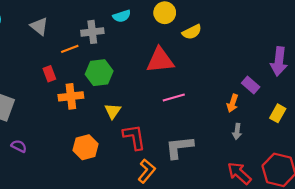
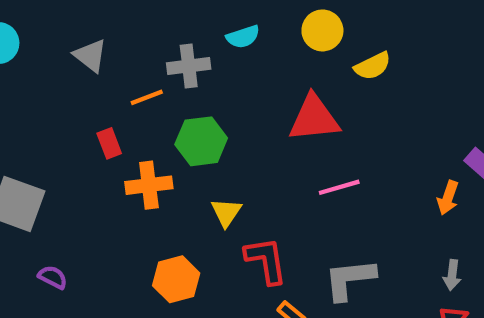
gray arrow: (237, 131) -> (452, 275), moved

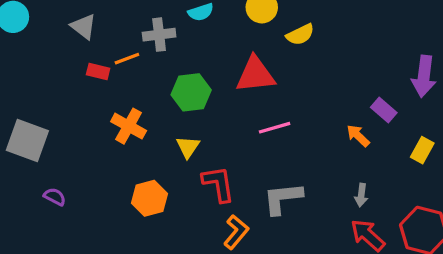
green hexagon: (201, 141) -> (191, 92), moved
red rectangle: (109, 143) -> (98, 71), moved, turned -55
orange cross: (149, 185) -> (129, 126), turned 36
orange arrow: (448, 198) -> (358, 136), turned 115

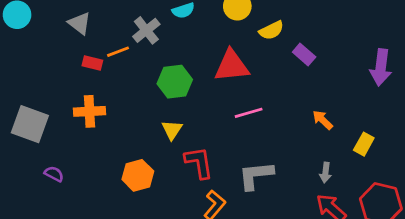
gray cross: (159, 35) -> (146, 30), turned -32
purple rectangle: (384, 110) -> (304, 55), moved
orange cross: (129, 126) -> (90, 111), moved, turned -32
yellow rectangle: (422, 150) -> (364, 144), moved

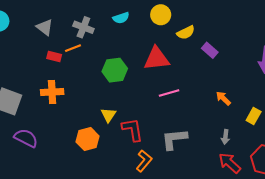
gray cross: (146, 30) -> (83, 27), moved, turned -30
yellow triangle: (172, 130) -> (108, 115), moved
purple semicircle: (54, 174) -> (26, 138), size x1.6

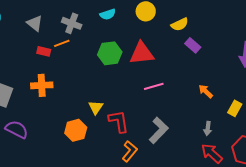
yellow semicircle: (186, 33) -> (180, 24), moved
green hexagon: (115, 70) -> (110, 53), moved
gray L-shape: (174, 139) -> (159, 130), turned 140

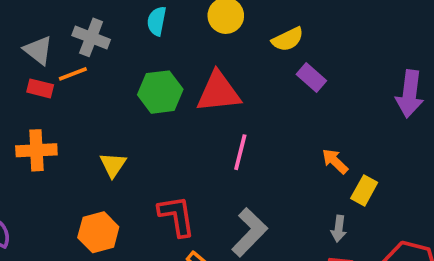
cyan semicircle: (108, 14) -> (157, 21), turned 119
gray triangle: (35, 23) -> (38, 50), moved
pink line: (154, 86) -> (240, 152), turned -60
yellow triangle: (96, 107) -> (113, 165), moved
yellow rectangle: (235, 108) -> (364, 190), moved

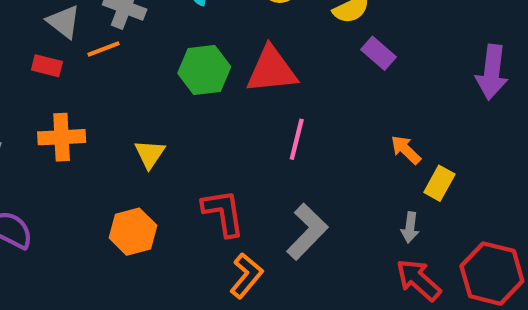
red rectangle: (40, 88) -> (47, 66), moved

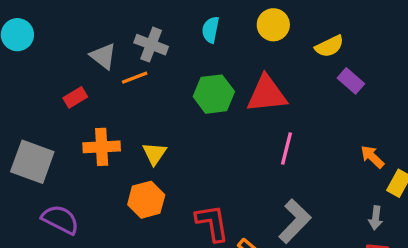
red rectangle: (47, 66) -> (75, 97), moved, turned -45
yellow triangle: (150, 154) -> (154, 154), moved
red L-shape: (223, 213) -> (212, 223), moved
orange hexagon: (133, 232) -> (146, 200), moved

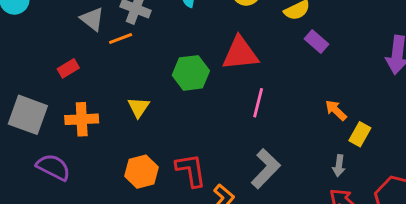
green hexagon: (214, 94) -> (191, 73), moved
red rectangle: (75, 97) -> (68, 68), moved
orange cross: (102, 147) -> (82, 119), moved
orange hexagon: (146, 200) -> (142, 172), moved

